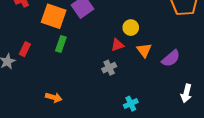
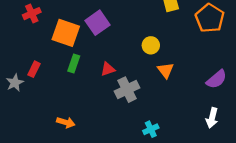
red triangle: (117, 45) -> (108, 69), moved
purple semicircle: (171, 58) -> (217, 79), moved
gray cross: (109, 68) -> (127, 90), size x1.5

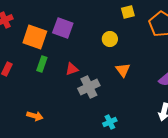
purple square: (98, 23) -> (63, 28), turned -35
yellow circle: (151, 45) -> (110, 39), moved

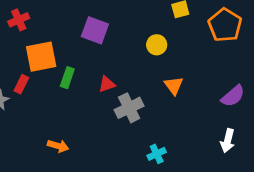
orange square: (35, 37) -> (41, 57), moved, turned -30

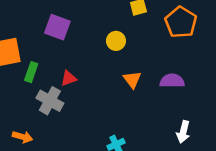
purple semicircle: (233, 96) -> (172, 81), moved, turned -140
gray cross: (129, 108) -> (50, 101), moved, turned -35

